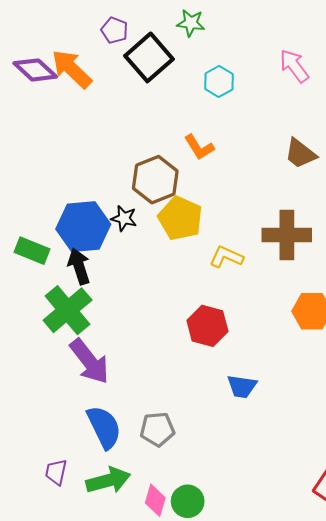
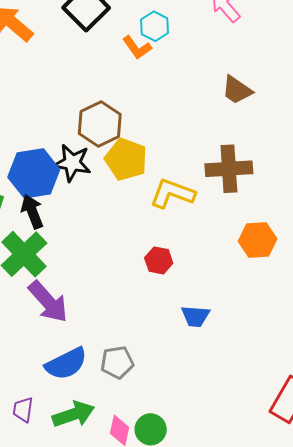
orange L-shape: (199, 147) -> (137, 47), moved
black star: (124, 218) -> (72, 163), size x1.5
yellow L-shape: (226, 257) -> (172, 193), size x1.4
red hexagon: (207, 326) -> (159, 260), size x0.7
blue semicircle: (104, 427) -> (66, 364), turned 93

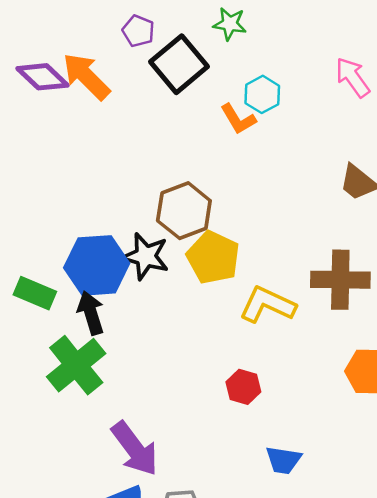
purple arrow: (48, 302) -> (135, 449), moved

